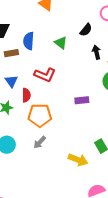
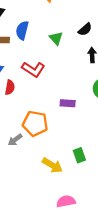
orange pentagon: (40, 115) -> (35, 124), moved

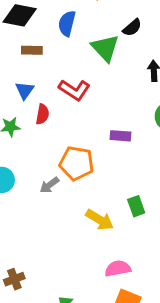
black semicircle: (85, 29) -> (132, 28), moved
blue semicircle: (22, 30) -> (67, 23), moved
green triangle: (56, 38) -> (105, 48), size x1.5

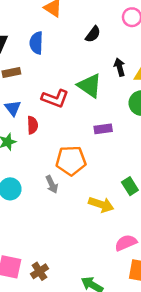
green triangle: (105, 48) -> (90, 86), moved
gray arrow: (49, 185) -> (52, 184), turned -66

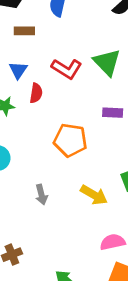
gray arrow: (52, 184) -> (41, 195), moved

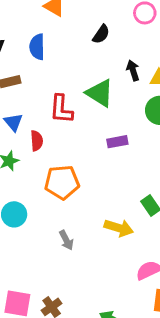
red L-shape: (67, 69) -> (61, 109), turned 76
orange pentagon: (70, 140) -> (62, 182), moved

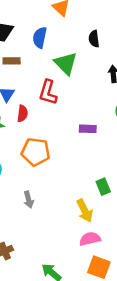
black semicircle: (101, 34) -> (94, 39), turned 126
green triangle: (100, 93) -> (66, 63), moved
yellow arrow: (119, 228) -> (85, 211), moved, turned 35

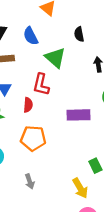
blue semicircle: (40, 38) -> (31, 36), turned -36
red semicircle: (22, 114) -> (28, 105), moved
purple rectangle: (88, 129) -> (79, 115), size x1.5

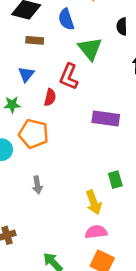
orange pentagon: (33, 138) -> (34, 134), moved

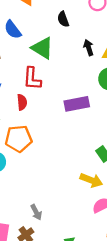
gray arrow: (37, 185) -> (36, 212), moved
yellow arrow: (94, 202) -> (91, 180), turned -30

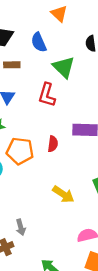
red semicircle: (22, 102) -> (53, 144), moved
yellow arrow: (91, 180) -> (63, 194), moved

